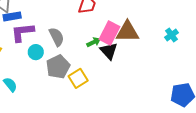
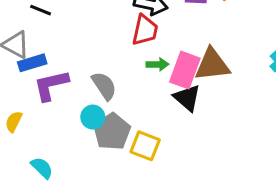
green arrow: (94, 42) -> (157, 64), moved, turned 32
cyan circle: (36, 52) -> (93, 117), moved
yellow square: (78, 78) -> (145, 146), turned -30

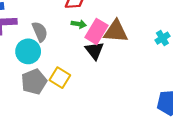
cyan circle: (93, 117) -> (28, 51), size x1.5
gray pentagon: (112, 132) -> (34, 82), moved

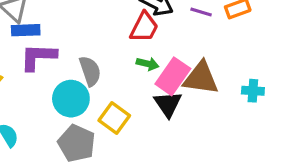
cyan cross: (162, 38) -> (253, 91), moved, turned 32
yellow square: (60, 78) -> (114, 118), moved
gray pentagon: (34, 82) -> (77, 143), turned -30

